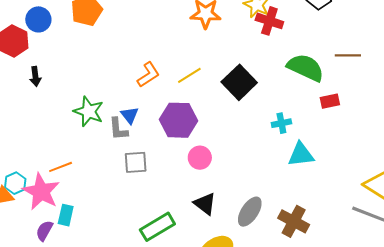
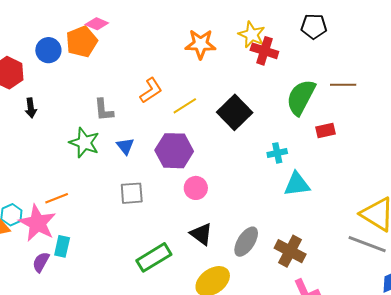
blue circle: (38, 19) -> (48, 50), moved
green semicircle: (306, 68) -> (301, 97), turned -87
orange L-shape: (148, 75) -> (151, 90), moved
gray L-shape: (118, 129) -> (104, 110), moved

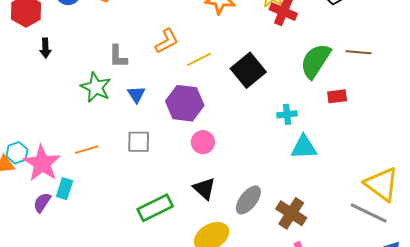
orange line: (57, 198) -> (87, 150), moved

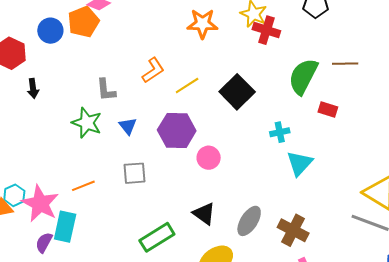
red rectangle: (337, 96) -> (328, 110), turned 30
pink circle: (203, 142) -> (209, 158), moved
cyan triangle: (304, 147) -> (300, 163), turned -40
cyan rectangle: (65, 189) -> (65, 227), size x1.4

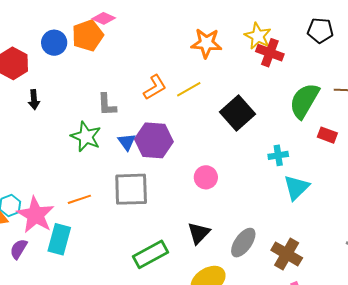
yellow line: (187, 86) -> (189, 89), moved
purple hexagon: (177, 130) -> (154, 140), moved
gray square: (134, 173) -> (131, 189), size x1.5
black triangle: (204, 214) -> (199, 233), turned 35
purple semicircle: (44, 243) -> (19, 249), moved

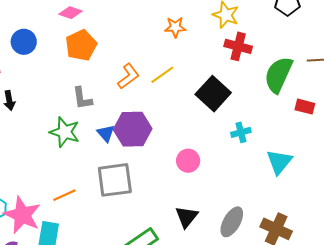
orange pentagon: (88, 36) -> (81, 45), moved
orange star: (206, 43) -> (175, 27), size x0.7
red cross: (270, 53) -> (238, 46), moved
cyan cross: (278, 155) -> (241, 132), moved

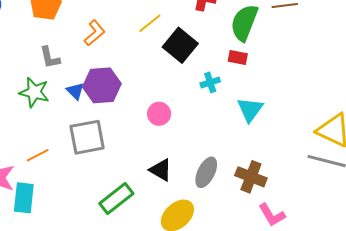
yellow line: (162, 75) -> (150, 23), moved
red rectangle: (305, 107) -> (238, 58), moved
black triangle: (187, 217) -> (161, 170), turned -35

